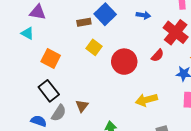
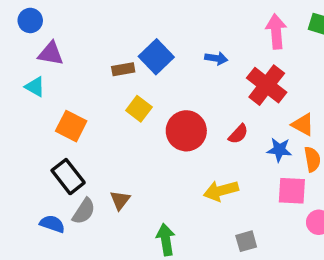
red semicircle: (157, 56) -> (238, 134), moved

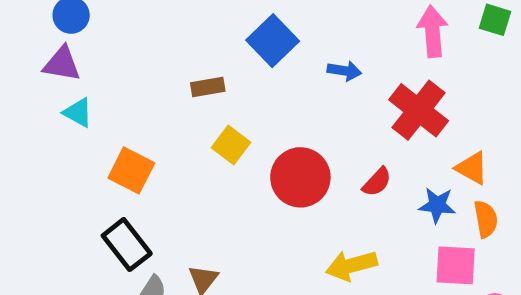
purple triangle: (51, 54) -> (62, 64), moved
blue square: (156, 57) -> (273, 41), moved

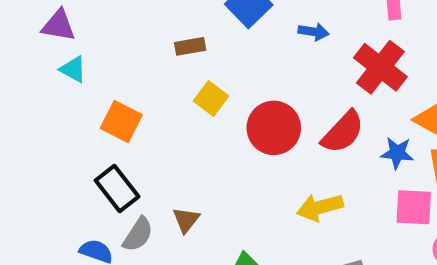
red semicircle: (377, 182) -> (343, 132), size x1.6

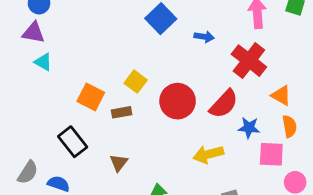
brown rectangle: (190, 46) -> (122, 112), moved
orange square: (121, 122) -> (91, 97), moved
blue star: (397, 153) -> (249, 128), moved
gray semicircle: (138, 234) -> (28, 172), moved

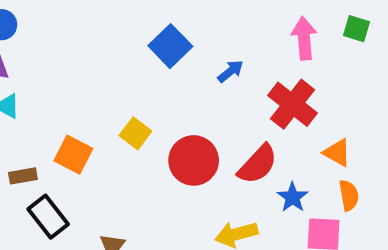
blue arrow: (204, 37) -> (230, 71), turned -48
brown rectangle: (122, 112) -> (23, 176), moved
blue star: (249, 128) -> (293, 197), turned 30

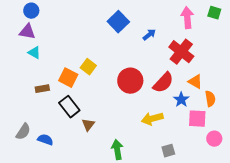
yellow square: (135, 133) -> (88, 67), moved
orange triangle: (337, 153) -> (195, 82), moved
black rectangle: (48, 217) -> (69, 107), moved

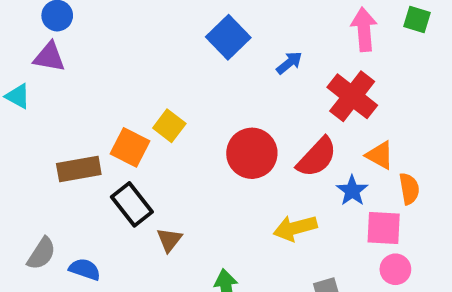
cyan triangle: (34, 53) -> (18, 96), moved
brown rectangle: (42, 89) -> (79, 169), size x1.5
pink circle: (214, 139) -> (395, 269), moved

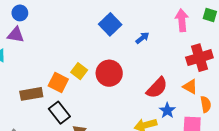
red cross: (352, 96) -> (199, 58), moved, turned 35
red circle: (252, 153) -> (109, 73), moved
blue star: (352, 191) -> (167, 111), moved

